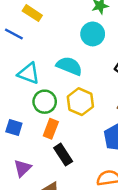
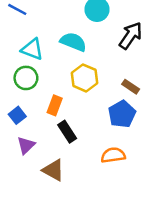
green circle: (45, 102) -> (26, 78), moved
blue square: (14, 128) -> (17, 115), moved, turned 35

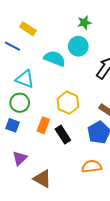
cyan semicircle: (73, 42) -> (55, 59), moved
blue square: (17, 115) -> (13, 125), moved, turned -32
black rectangle: (67, 132) -> (63, 135), moved

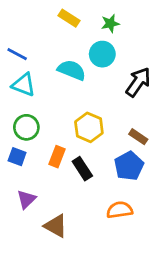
yellow rectangle: (28, 29) -> (69, 18), moved
cyan triangle: (25, 79) -> (24, 85), moved

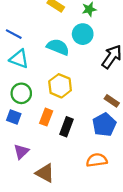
yellow hexagon: (89, 127) -> (60, 86), moved
black rectangle: (82, 169) -> (67, 127), turned 54

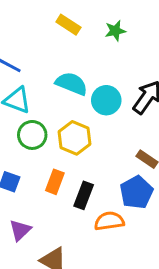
cyan circle: (83, 34) -> (106, 100), moved
green circle: (21, 93) -> (32, 135), moved
orange semicircle: (97, 160) -> (109, 221), moved

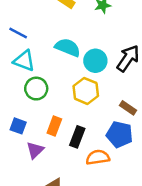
yellow hexagon: (75, 138) -> (86, 91), moved
blue pentagon: (136, 192) -> (120, 134), turned -30
purple triangle: (20, 230) -> (35, 150), moved

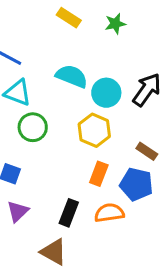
orange rectangle: (54, 126) -> (99, 174), moved
black rectangle: (77, 137) -> (69, 213), moved
purple triangle: (35, 150) -> (18, 211), moved

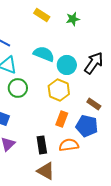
black rectangle: (69, 213) -> (42, 145), turned -30
brown triangle: (54, 252) -> (46, 171), moved

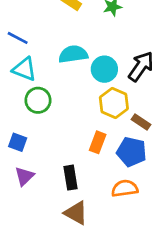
cyan semicircle: (44, 54) -> (73, 54), turned -30
yellow hexagon: (59, 90) -> (114, 103), moved
orange semicircle: (69, 145) -> (125, 188), moved

